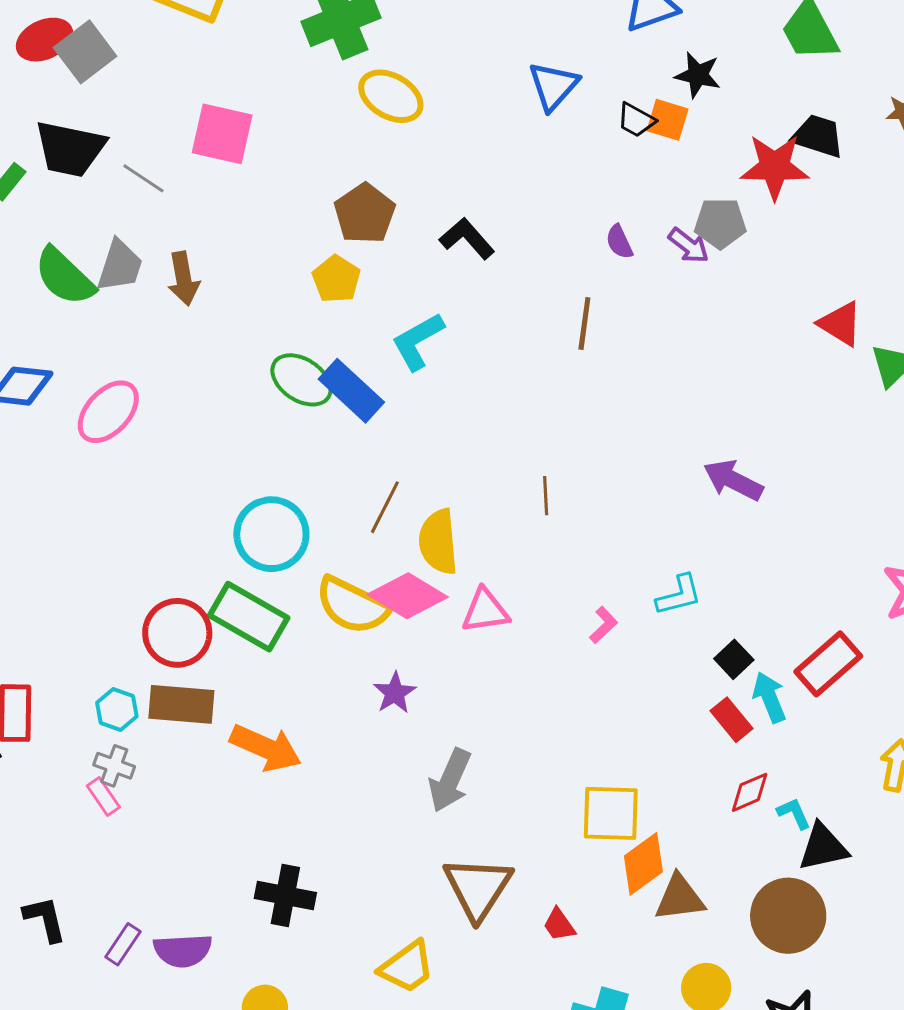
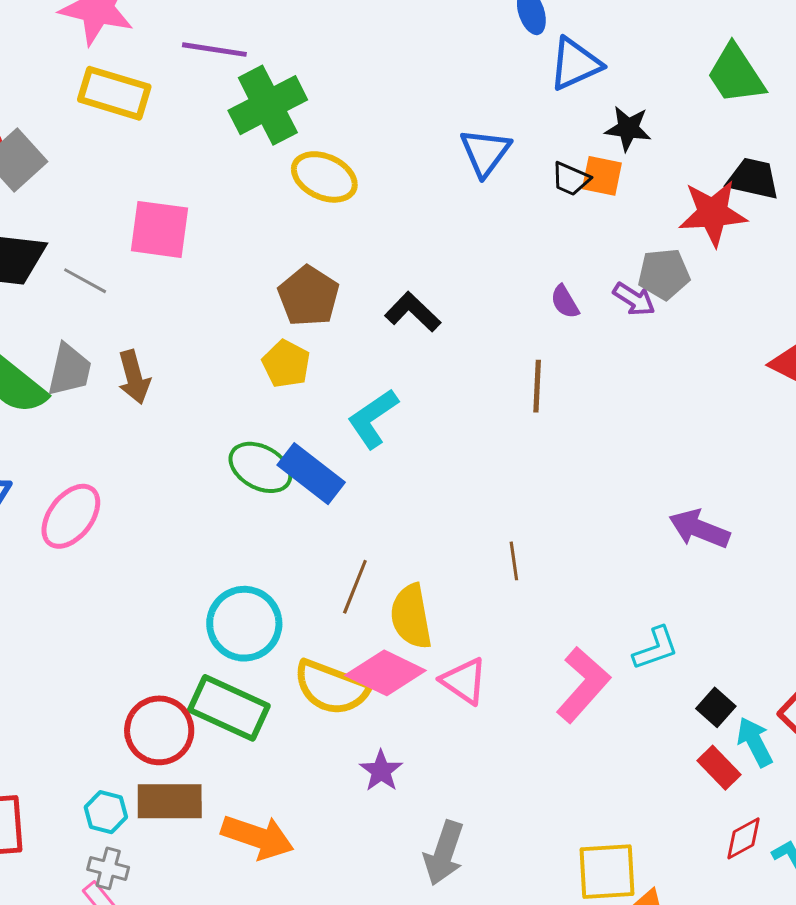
pink triangle: (485, 611) -> (464, 681), turned 48
pink L-shape: (603, 625) -> (583, 685), size x2.0

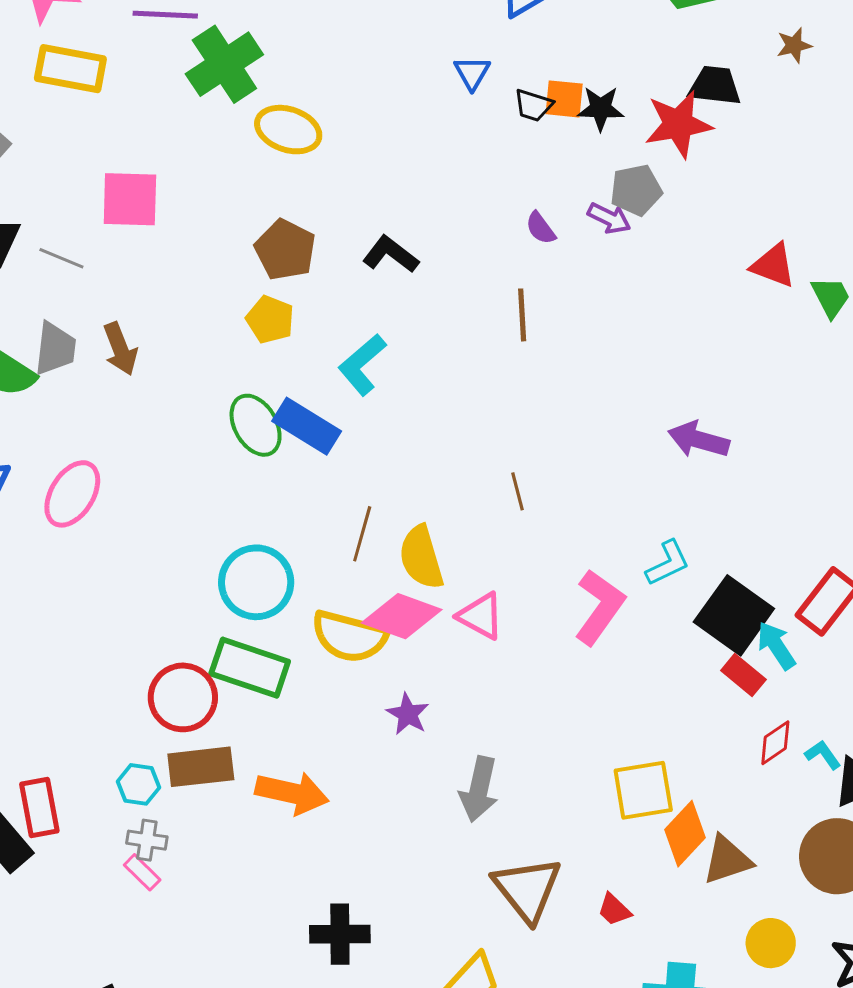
black star: (628, 128) -> (601, 108), moved
blue triangle: (485, 152) -> (472, 73), moved, size x0.7
green ellipse: (260, 467) -> (256, 425), turned 38
black square: (716, 707) -> (734, 615), size x2.0

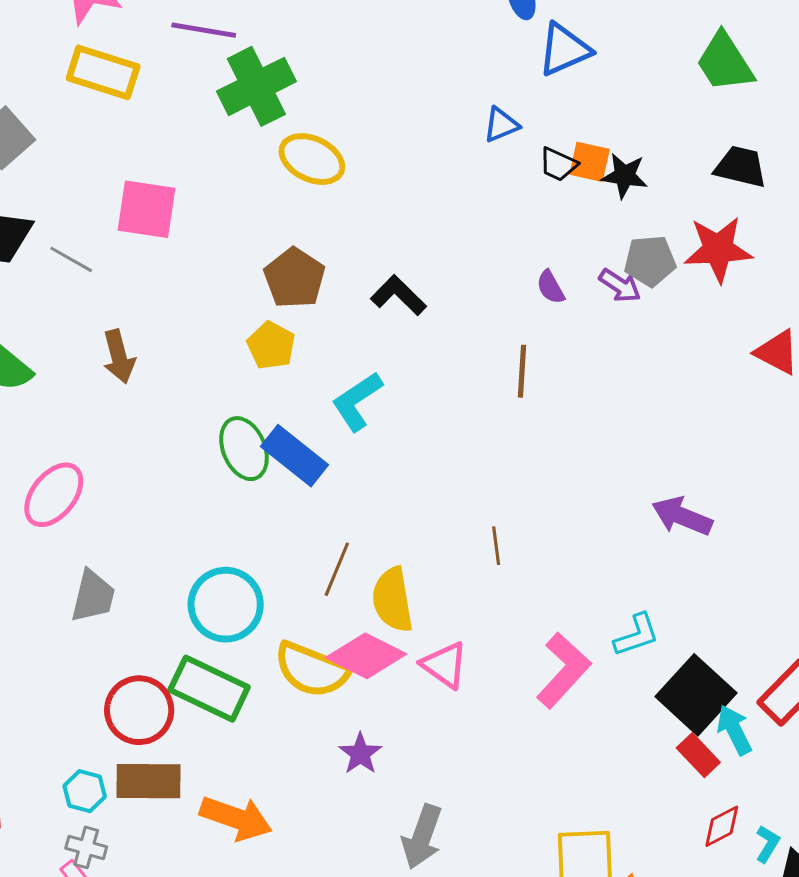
blue triangle: (472, 73) -> (501, 125), turned 30
red star: (678, 124) -> (718, 249), moved
gray trapezoid: (55, 349) -> (93, 596), moved
cyan L-shape: (823, 755) -> (768, 844), turned 60

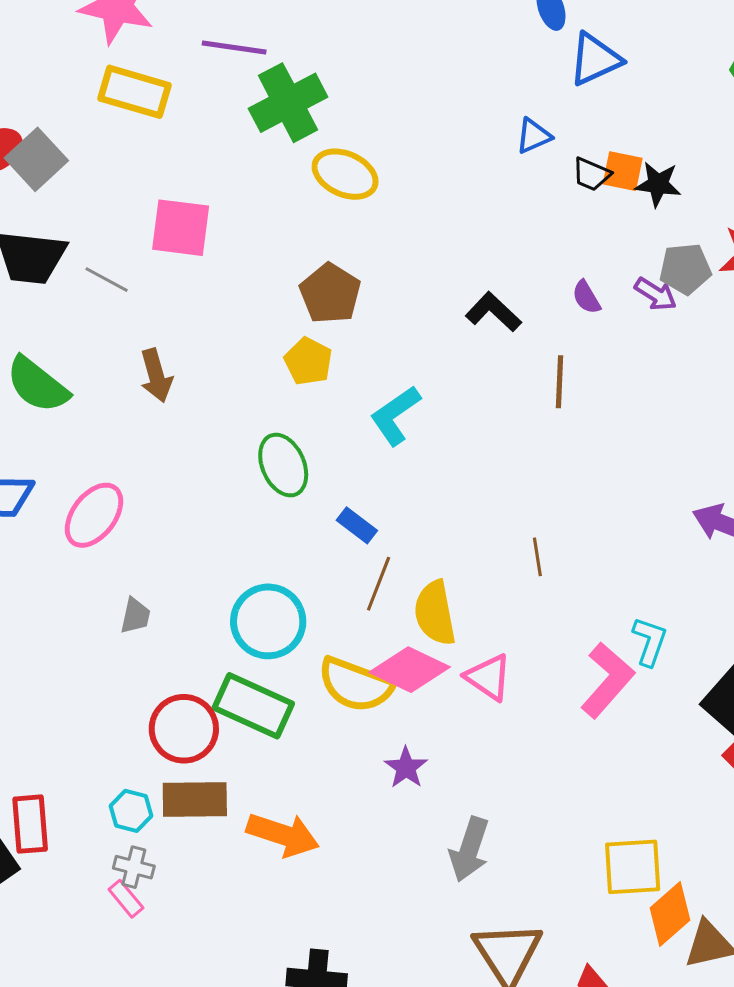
black L-shape: (398, 295) -> (493, 312), moved
blue rectangle: (295, 456) -> (357, 525), moved, size x0.6
gray trapezoid: (93, 596) -> (135, 616), size x0.7
cyan L-shape: (637, 635) -> (650, 641), moved, turned -51

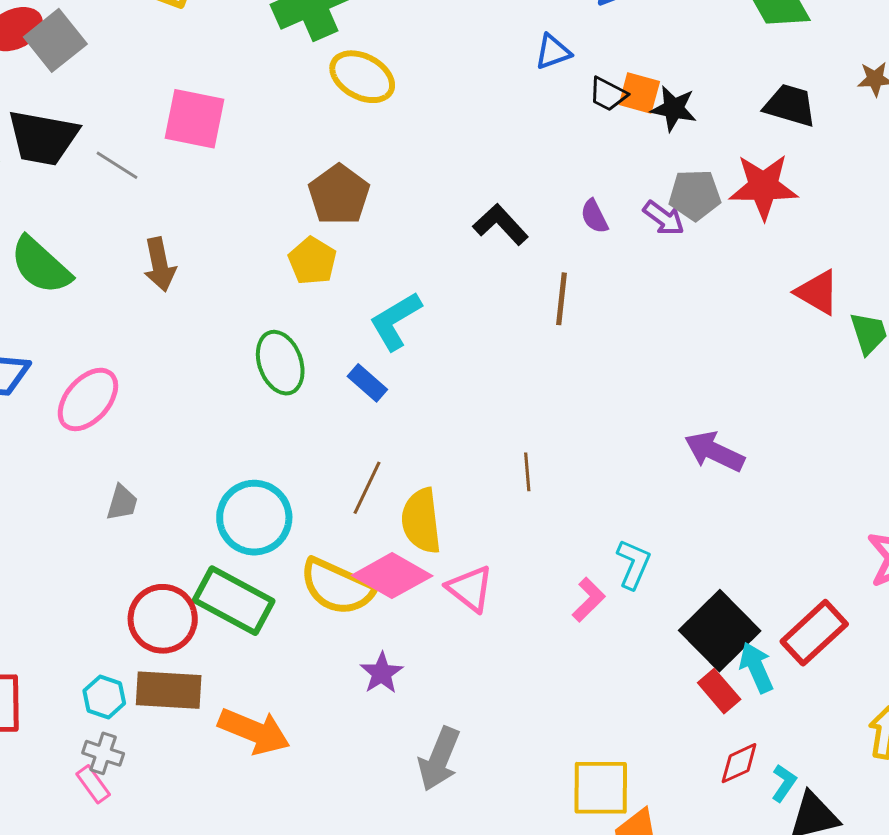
blue rectangle: (357, 525) -> (367, 383), moved
pink L-shape: (607, 680) -> (589, 600), size x0.6

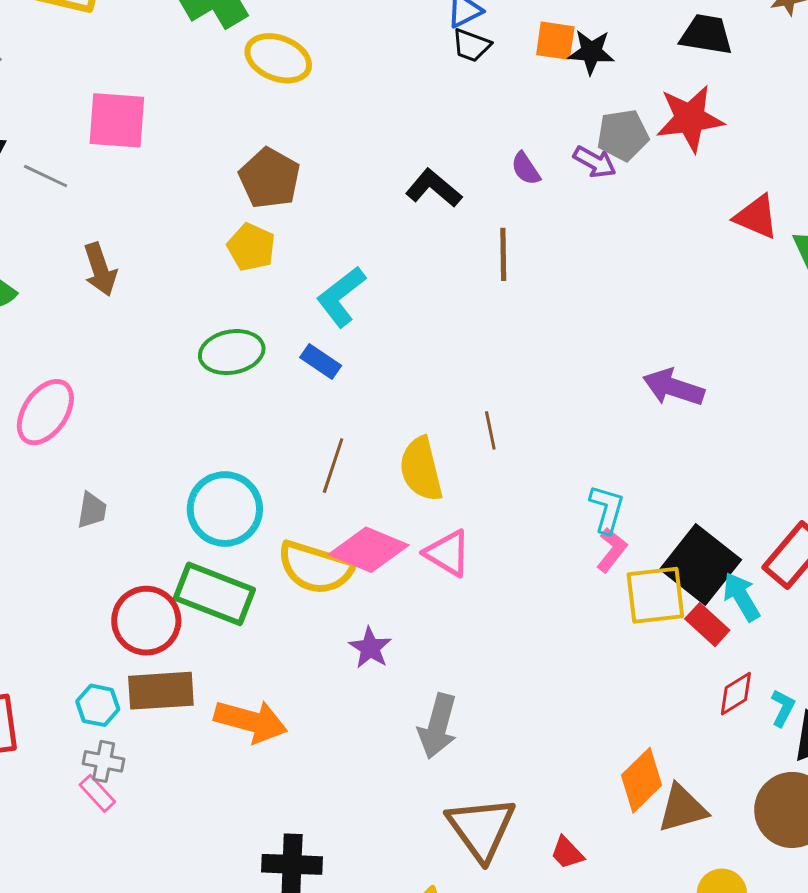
black trapezoid: (608, 94) -> (471, 45), moved
green ellipse: (280, 363) -> (232, 352), turned -74
yellow semicircle: (421, 521) -> (421, 469), moved
pink L-shape: (589, 600) -> (612, 550), moved
yellow square: (601, 788) -> (655, 595), moved

